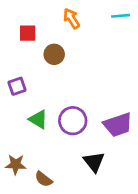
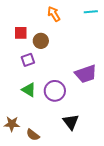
red square: (28, 33) -> (21, 33), moved
purple square: (17, 86) -> (28, 60), moved
purple trapezoid: (118, 125) -> (86, 74), moved

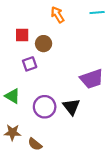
green triangle: (29, 90) -> (12, 96), moved
purple circle: (55, 91) -> (45, 107), moved
black triangle: (71, 122) -> (71, 107), moved

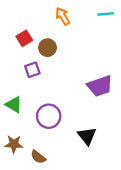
red square: (22, 35) -> (24, 38), turned -32
black triangle: (71, 107) -> (87, 136), moved

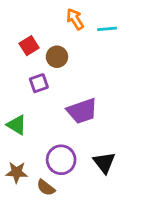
cyan line: (106, 14) -> (107, 29), moved
purple trapezoid: (100, 86) -> (82, 111), moved
purple circle: (49, 116) -> (61, 160), moved

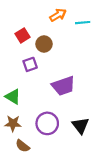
orange arrow: (75, 19) -> (58, 15), turned 91
brown star: (17, 172) -> (13, 123), moved
brown semicircle: (46, 188) -> (23, 146), moved

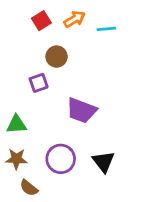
red square: (23, 35) -> (41, 21), moved
purple trapezoid: (63, 86) -> (81, 110), turned 40
green triangle: (13, 97) -> (16, 124), turned -35

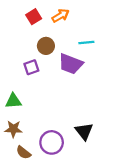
cyan line: (106, 29) -> (86, 43), moved
purple trapezoid: (81, 110) -> (71, 64), moved
purple circle: (61, 159) -> (52, 142), moved

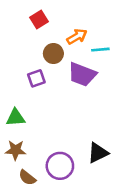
orange arrow: (61, 16) -> (77, 37), moved
black triangle: (84, 131) -> (98, 153), turned 42

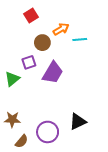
purple trapezoid: (82, 74) -> (53, 73), moved, turned -80
green triangle: (16, 118) -> (12, 79), moved, turned -35
brown semicircle: (27, 178) -> (22, 141), turned -88

